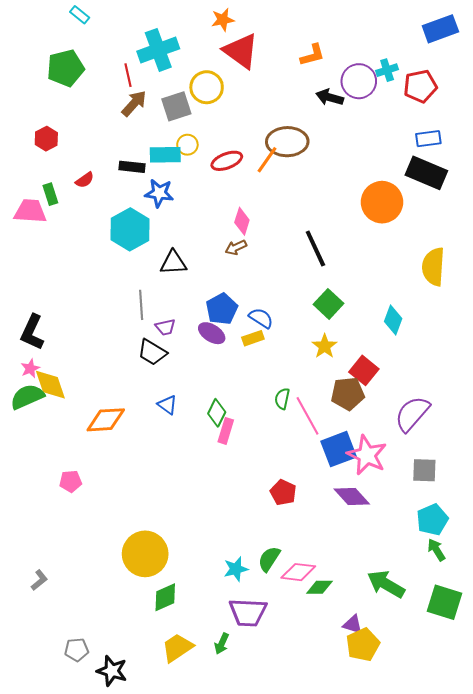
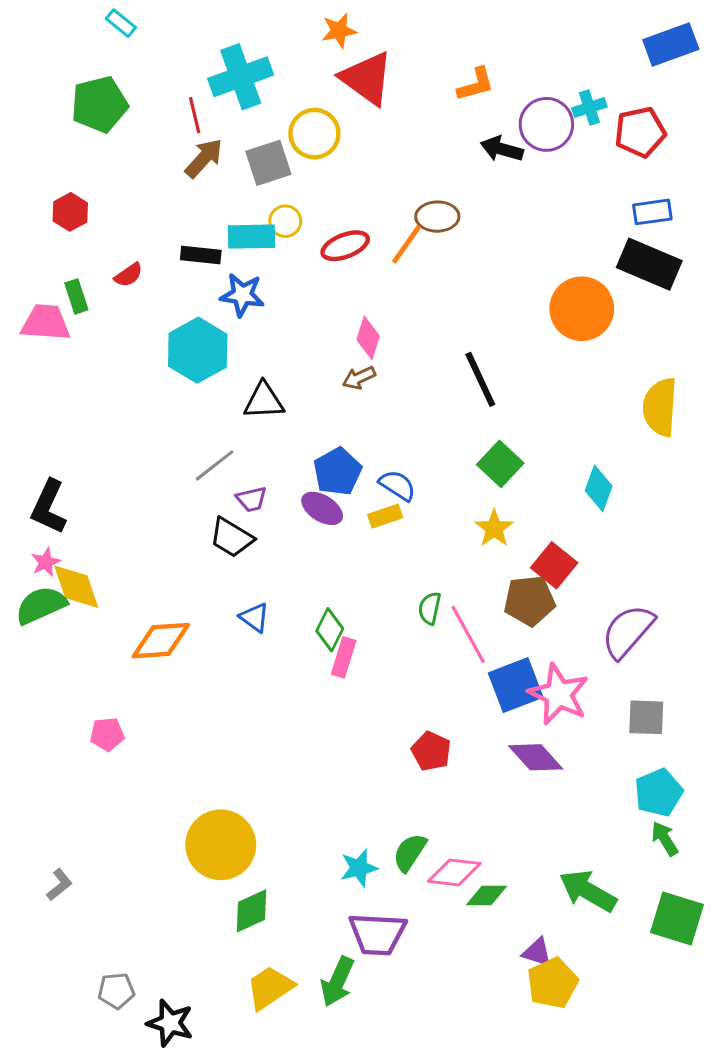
brown ellipse: (287, 142) -> (437, 217), size x0.7
gray line: (141, 305) -> (215, 465), turned 56
green arrow: (222, 644) -> (337, 982), size x1.5

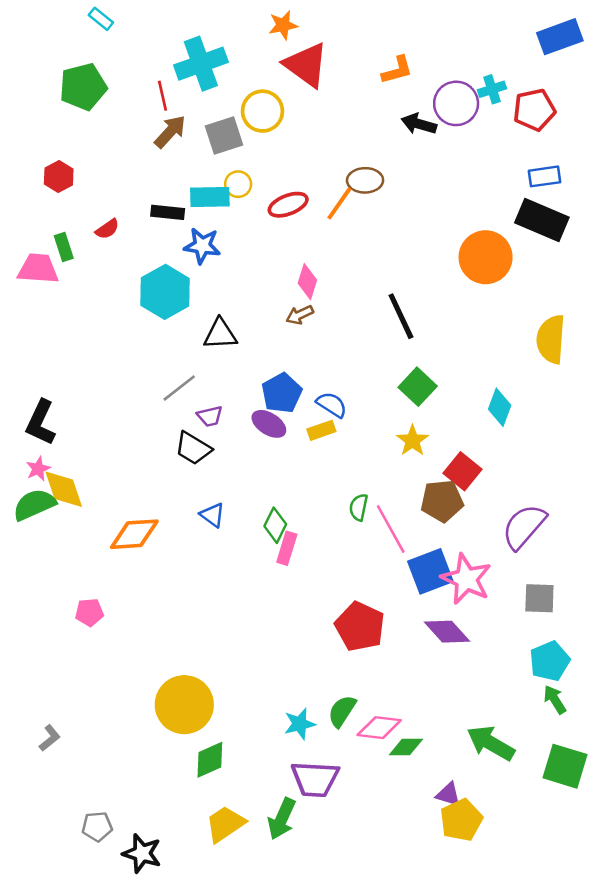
red pentagon: (431, 751) -> (360, 626), size x1.5

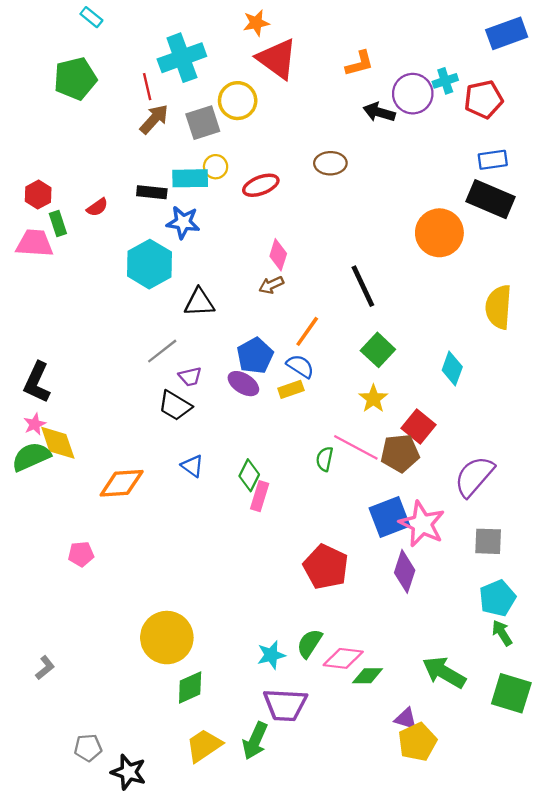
red hexagon: (59, 176) -> (38, 195), moved
orange line: (339, 203) -> (307, 331), moved
pink line: (391, 529) -> (356, 447), moved, turned -33
purple diamond: (447, 632) -> (405, 571), turned 60

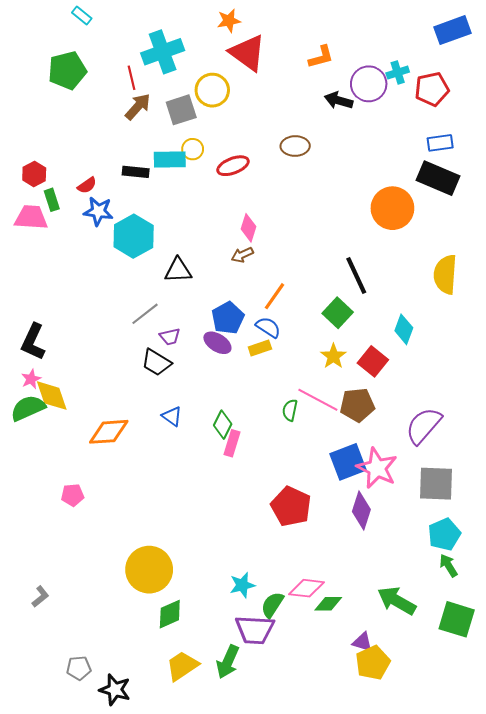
blue star: (183, 222) -> (98, 211), moved
black line: (363, 286) -> (356, 275), moved
red square: (419, 426) -> (373, 361), moved
gray square: (488, 541) -> (436, 484), size x1.4
green semicircle: (310, 643) -> (272, 605), moved

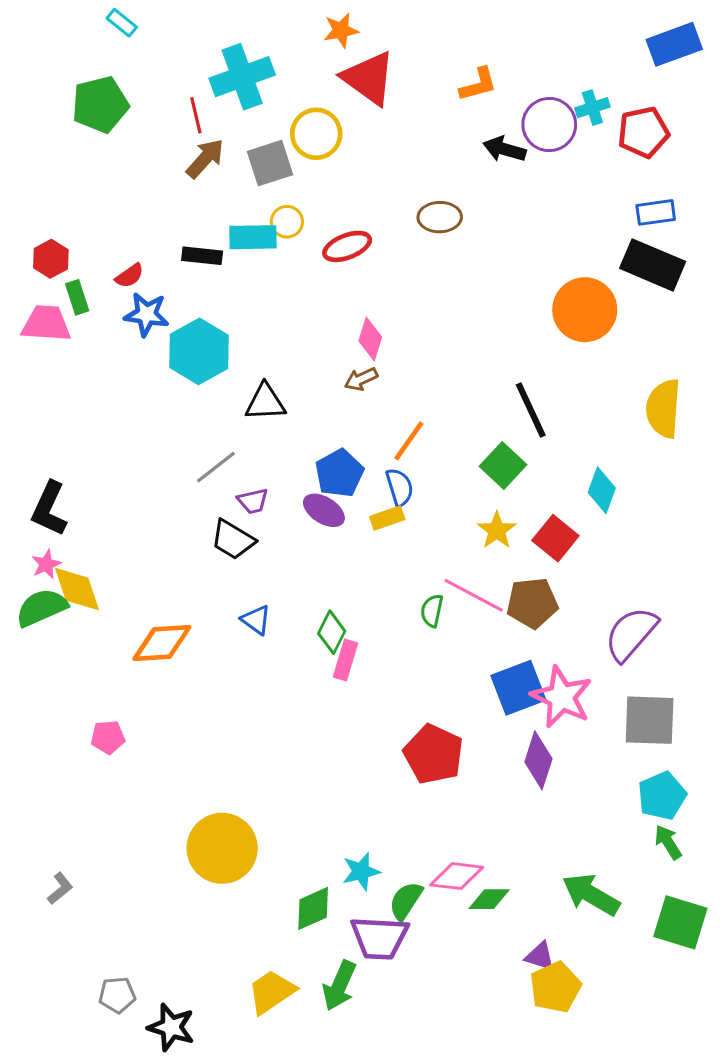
blue semicircle: (268, 327) -> (400, 487), turned 40
green diamond: (170, 614) -> (313, 908), moved

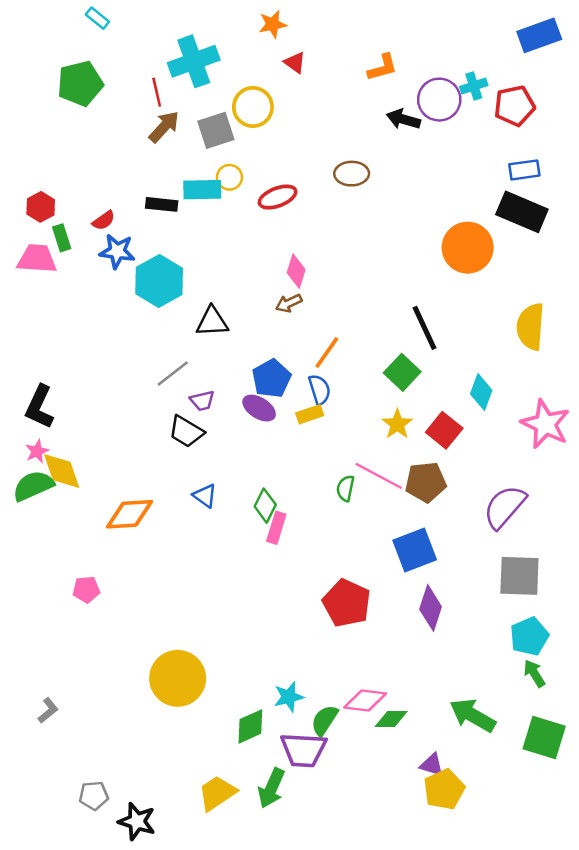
red triangle: (369, 78) -> (295, 63), size x0.5
pink star: (562, 697) -> (545, 424), moved

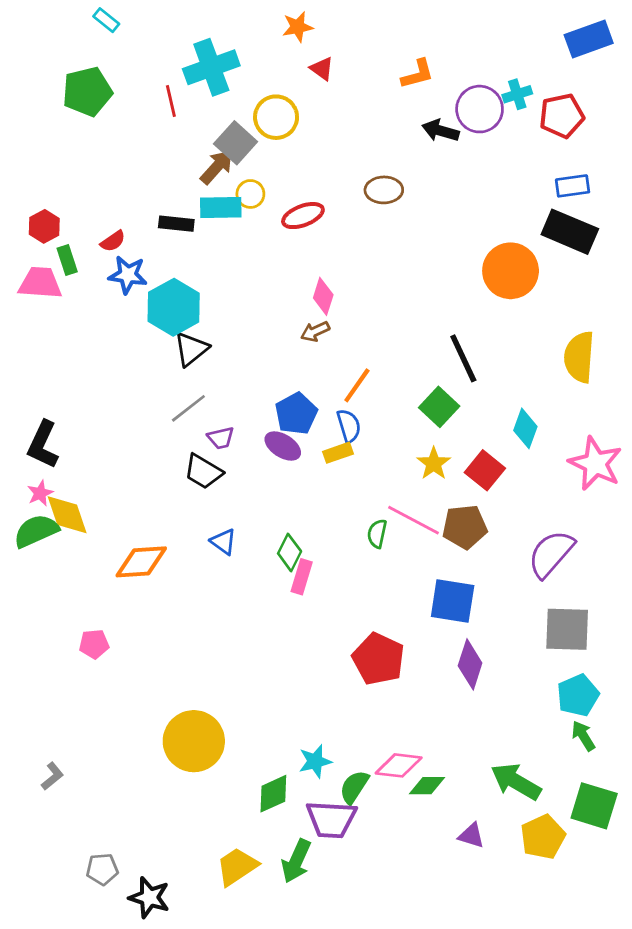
brown arrow: (164, 127) -> (217, 167), moved
gray square: (216, 130) -> (236, 143), turned -30
black triangle: (212, 322) -> (191, 349), moved, turned -36
blue square: (415, 550) -> (453, 601), turned 30
yellow pentagon: (444, 789) -> (543, 837), moved

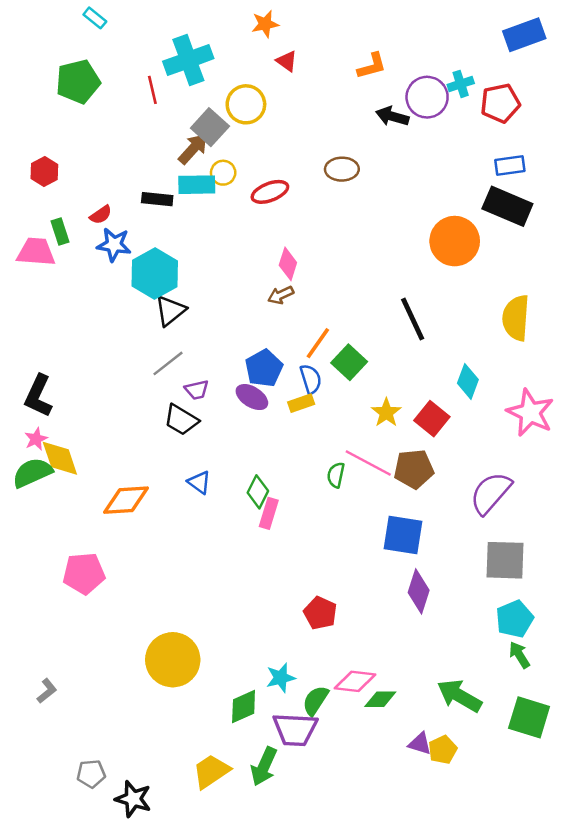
red hexagon: (44, 226) -> (44, 172), moved
green square: (439, 407) -> (349, 362), moved
pink pentagon: (94, 644) -> (84, 573), size x1.6
red pentagon: (378, 659) -> (320, 613), moved, size x0.7
yellow pentagon: (543, 837) -> (443, 750), moved, size x0.7

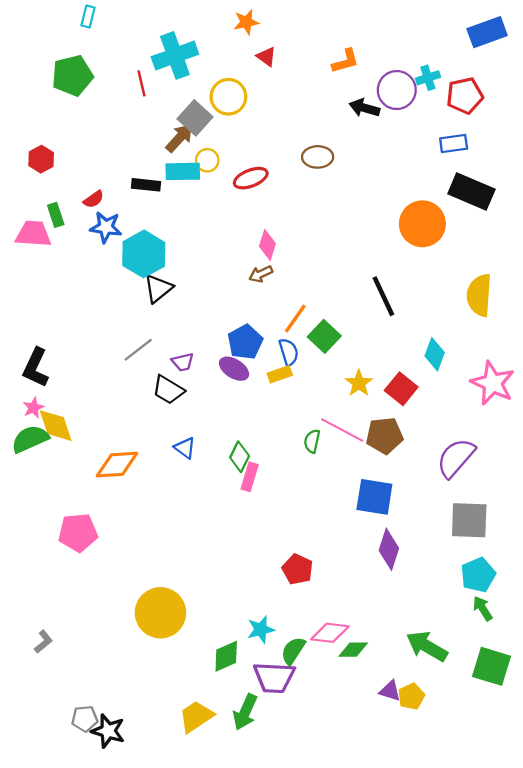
cyan rectangle: (95, 18) -> (88, 16), turned 65
blue rectangle: (510, 166) -> (454, 144), moved
gray line: (168, 363) -> (138, 350), moved
black star: (133, 799) -> (108, 731), moved

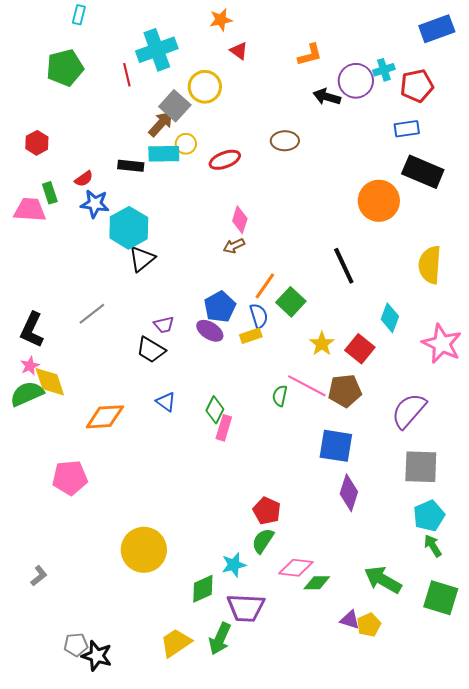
gray line: (138, 350) -> (92, 314), moved
green semicircle: (293, 651) -> (263, 541), moved

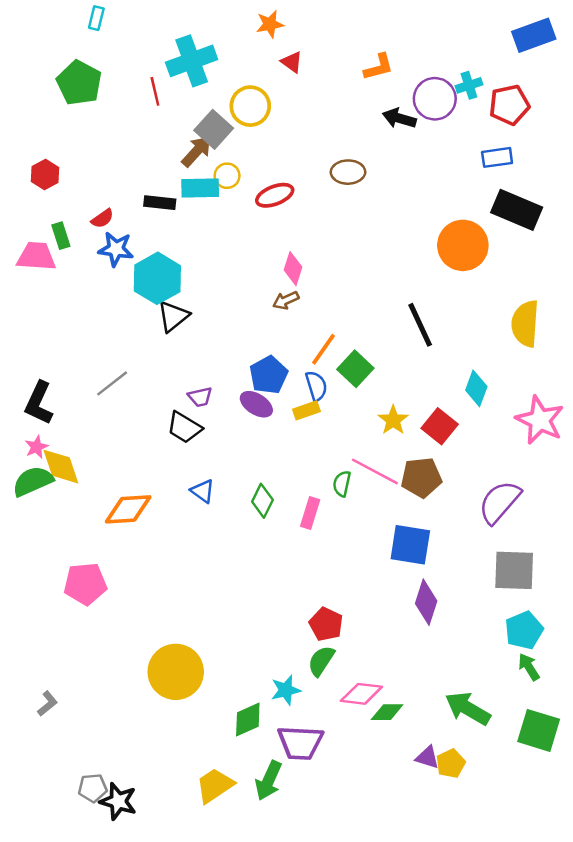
green pentagon: (65, 68) -> (79, 83), turned -30
pink rectangle: (224, 428) -> (310, 513), moved

